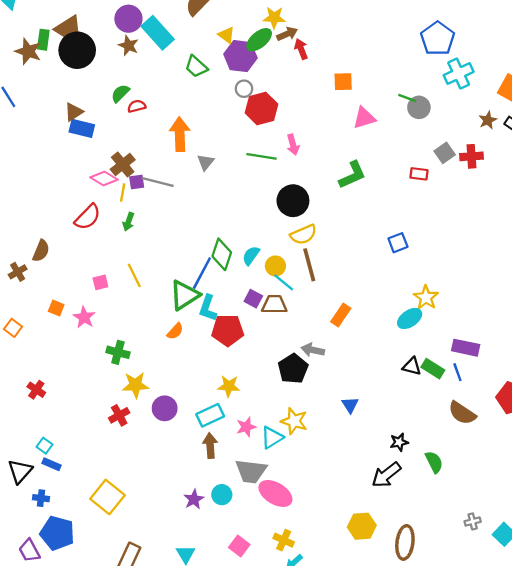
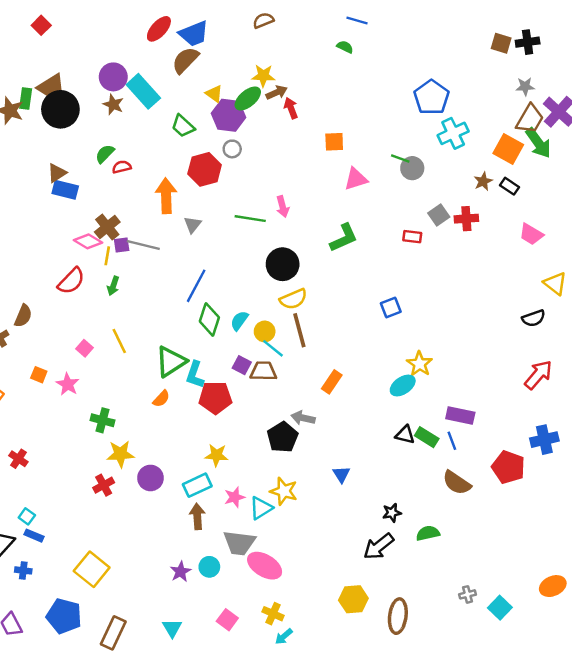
red hexagon: (261, 109) -> (205, 169), moved
blue line: (202, 273) -> (196, 286), moved
pink square: (100, 282) -> (84, 348), turned -35
green semicircle: (434, 462) -> (428, 533), turned -75
blue pentagon: (57, 533) -> (64, 616), moved

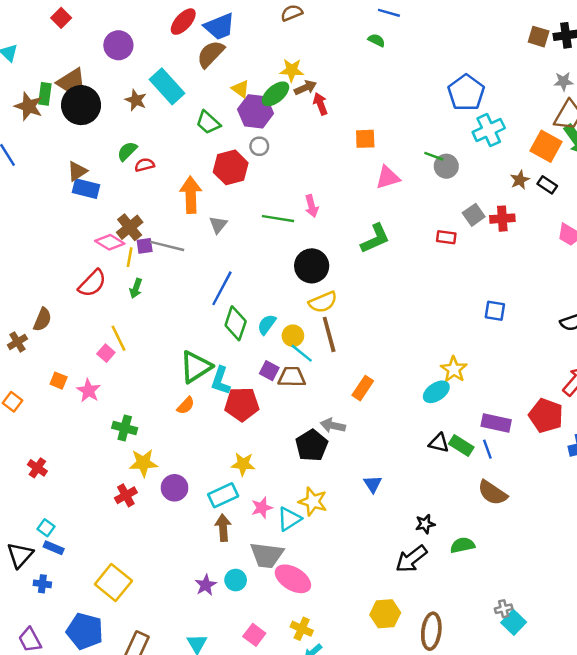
purple circle: (113, 77) -> (118, 45), moved
blue square: (391, 307) -> (495, 311), moved, turned 30
yellow line: (119, 341) -> (118, 338), moved
red pentagon: (508, 467) -> (546, 415), moved
cyan square: (500, 608) -> (514, 622), moved

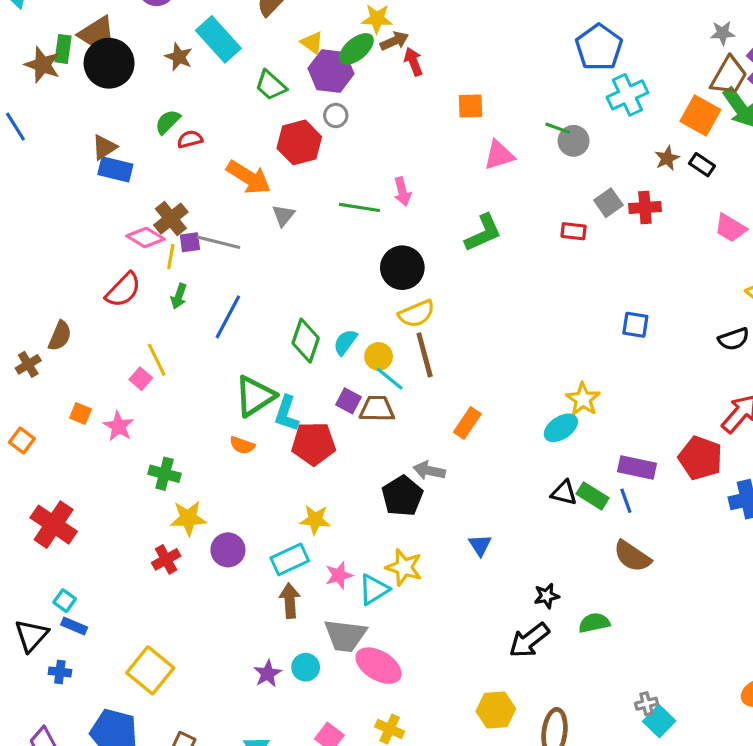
orange arrow: (191, 195) -> (249, 177), turned 124
blue line: (222, 288) -> (228, 317), moved
orange semicircle: (186, 406) -> (242, 445), turned 66
red cross: (37, 468) -> (54, 525), size x1.8

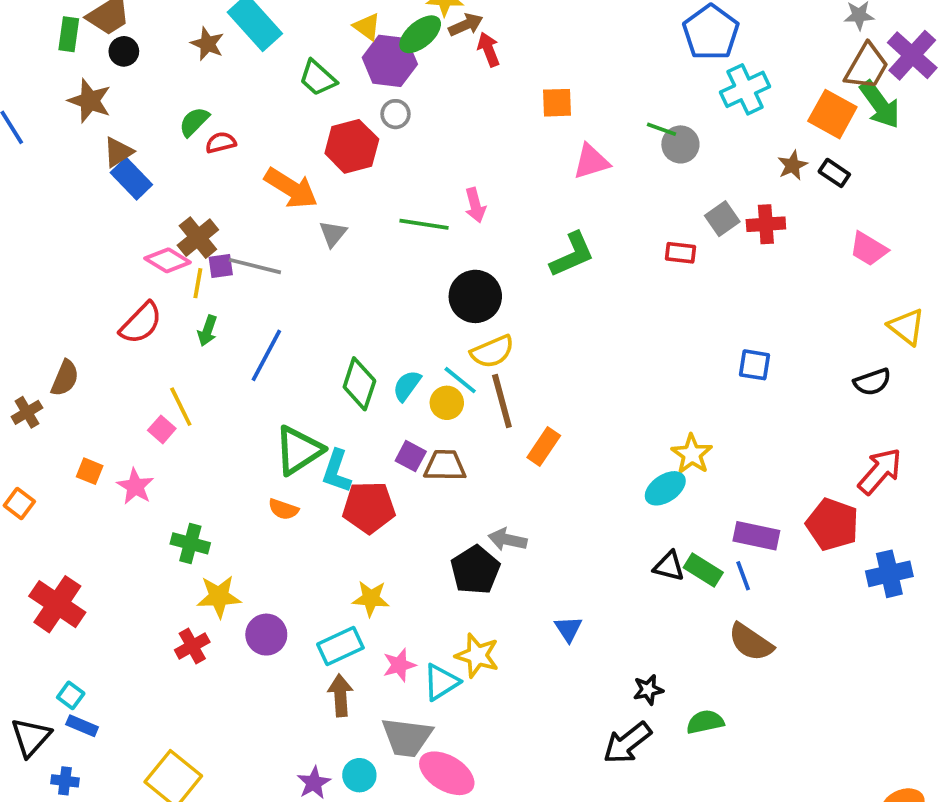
black circle: (109, 63) -> (124, 51), size x0.5
brown star: (42, 65) -> (90, 101), moved
blue rectangle: (115, 169) -> (131, 179), turned 32
cyan line: (390, 379) -> (460, 380), moved
orange rectangle: (467, 423) -> (544, 447), moved

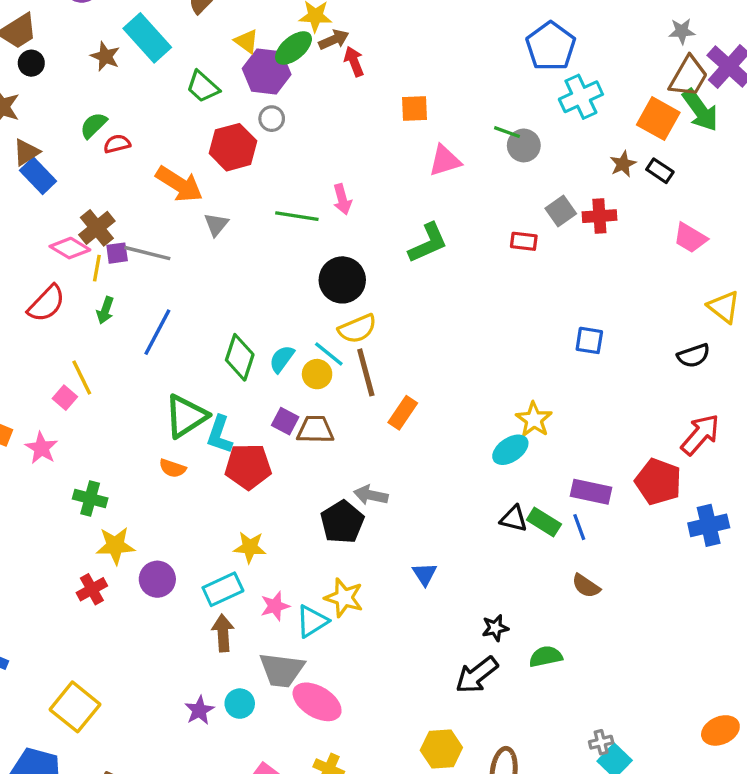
brown semicircle: (751, 642) -> (586, 586), size x0.7

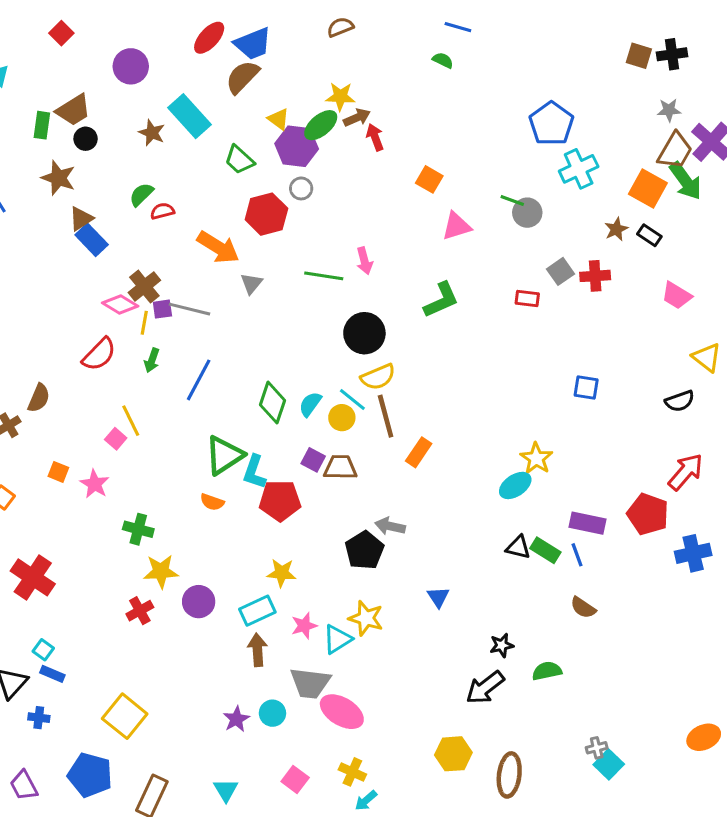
orange square: (415, 109) -> (429, 179), turned 32

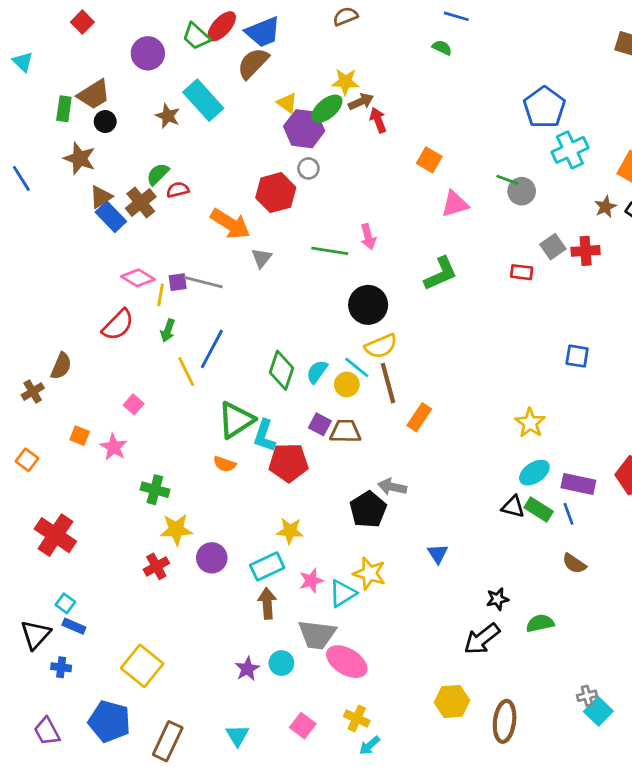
green trapezoid: (239, 160) -> (196, 36), moved
brown cross: (144, 286) -> (141, 203), moved
yellow line: (131, 421) -> (186, 372), moved
cyan ellipse: (515, 485) -> (534, 473), moved

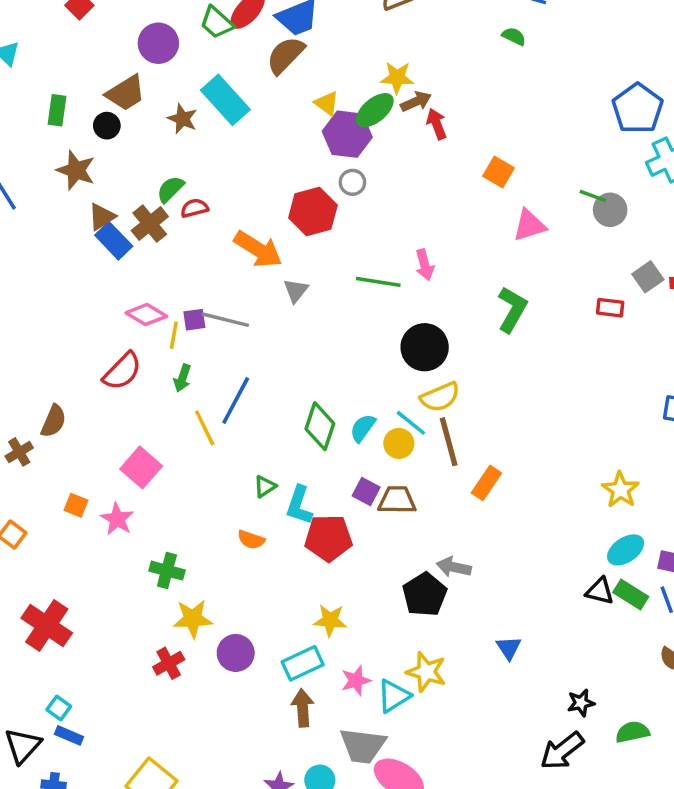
brown trapezoid: (94, 95) -> (126, 93), moved
green L-shape: (441, 274) -> (512, 309), turned -36
pink square: (134, 404) -> (141, 467), size x1.6
green triangle: (236, 420) -> (265, 486), size x0.5

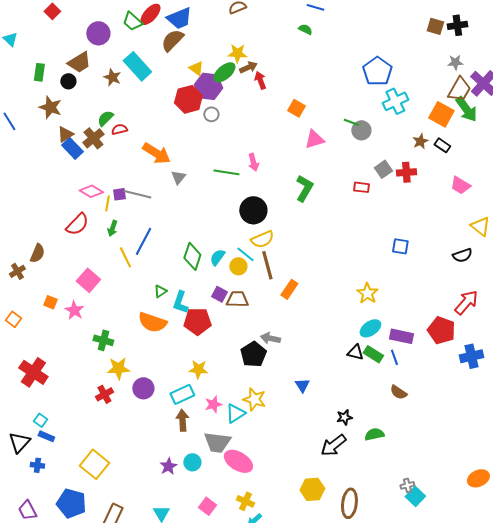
red hexagon: (313, 212) -> (188, 99), moved
orange semicircle: (251, 540) -> (152, 322), size x1.8

